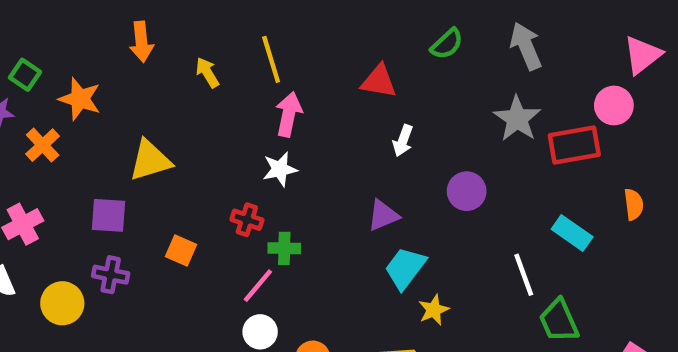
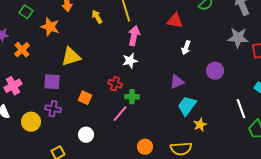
green square: (25, 75) -> (26, 12), moved
orange star: (80, 99) -> (50, 27), moved
gray star: (517, 119) -> (238, 38), turned -30
white circle: (260, 332) -> (86, 135), moved

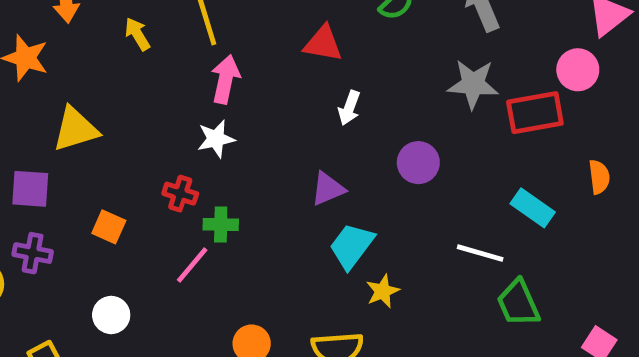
white line: (241, 109) -> (480, 253), turned -54

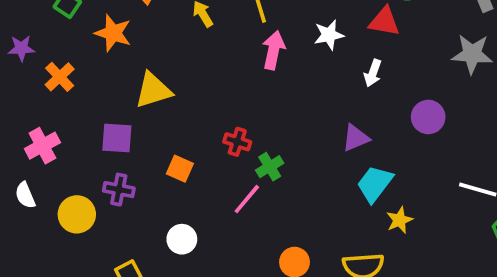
red triangle: (323, 44) -> (384, 21), moved
white star: (216, 139) -> (329, 35), moved
green cross: (221, 225) -> (270, 167), turned -32

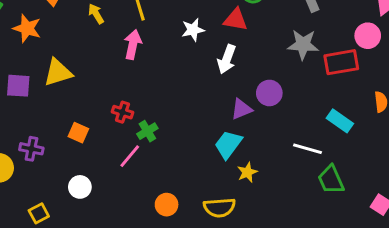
pink arrow: (273, 50) -> (133, 45), moved
white arrow: (373, 73) -> (227, 59), size x1.4
purple square: (117, 138) -> (18, 86), moved
purple triangle: (356, 138) -> (241, 109), moved

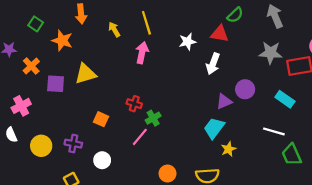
cyan rectangle: (340, 121) -> (285, 99), moved
purple cross: (31, 149) -> (73, 144), moved

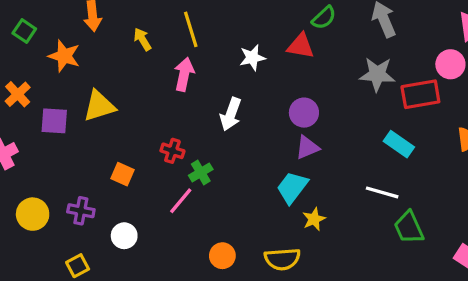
white arrow: (213, 64) -> (231, 114), moved
purple circle: (245, 89) -> (304, 113), moved

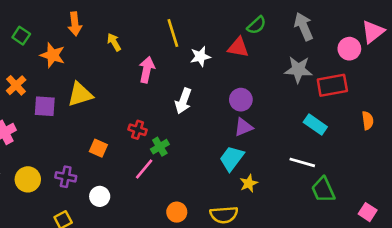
yellow line: (191, 29) -> (173, 33), moved
pink circle: (450, 64) -> (349, 49), moved

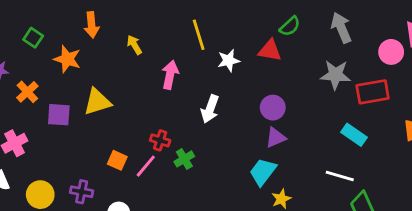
pink line: (144, 169) -> (146, 166), moved

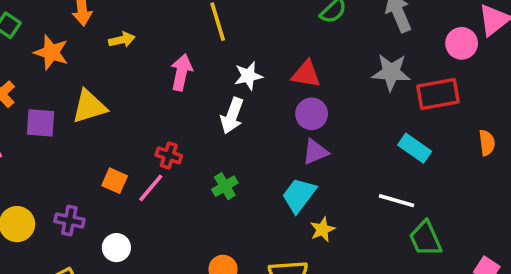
yellow arrow: (134, 45) -> (122, 40), moved, turned 108
red triangle: (270, 51) -> (306, 74), moved
white star: (229, 60) -> (248, 76), moved
green cross: (184, 159) -> (225, 186), moved

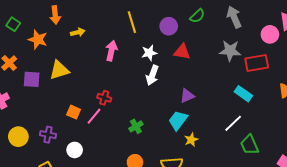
purple circle: (312, 114) -> (169, 26), moved
white arrow: (232, 116) -> (152, 75), moved
green cross: (225, 186) -> (136, 126), moved
white line: (396, 201) -> (233, 123), turned -60

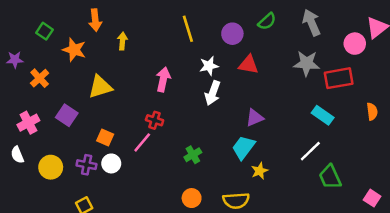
yellow arrow: (78, 32) -> (122, 41), turned -72
pink arrow: (111, 51) -> (163, 79), moved
purple square: (32, 79) -> (67, 115), moved, turned 30
orange square: (74, 112) -> (105, 138), moved
white circle: (75, 150) -> (111, 163), moved

